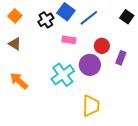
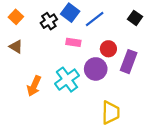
purple rectangle: (121, 58) -> (129, 62), size x1.5
orange arrow: (19, 81) -> (34, 86), moved, turned -108
yellow trapezoid: (91, 106) -> (111, 113), moved

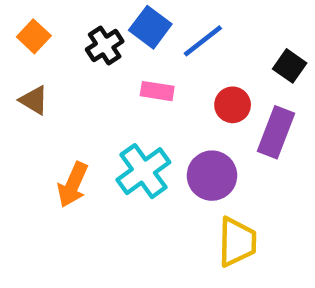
black square: (135, 18) -> (290, 66), moved
purple circle: (96, 69) -> (212, 176), moved

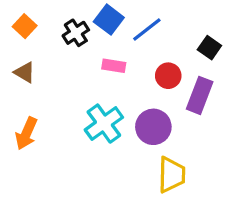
orange arrow: (73, 185) -> (26, 133), moved

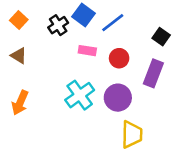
red circle: (168, 76) -> (119, 58), moved

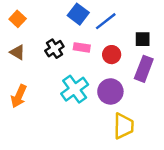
black cross: (58, 25) -> (54, 49), moved
black square: (161, 37) -> (143, 39), moved, turned -35

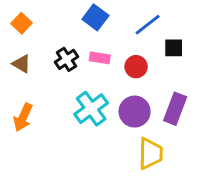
blue line: (106, 21) -> (148, 25), moved
purple rectangle: (144, 69) -> (175, 109), moved

